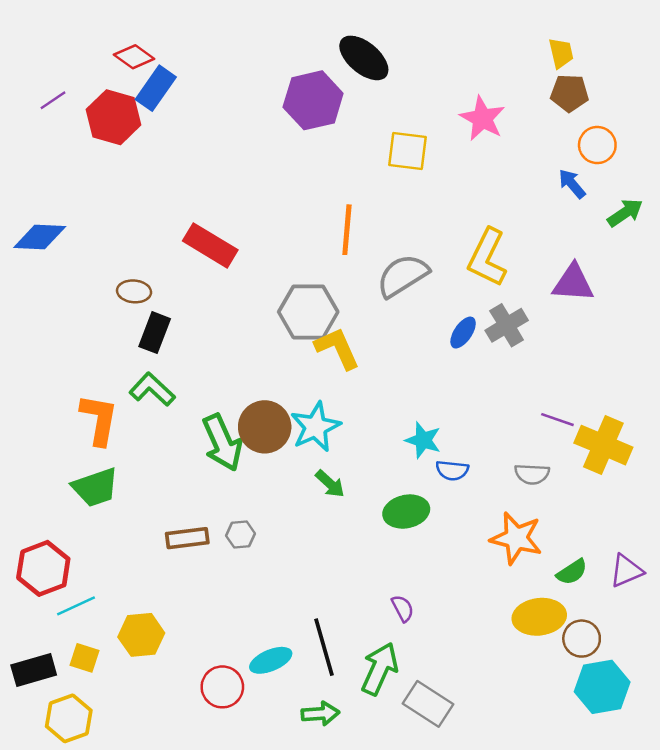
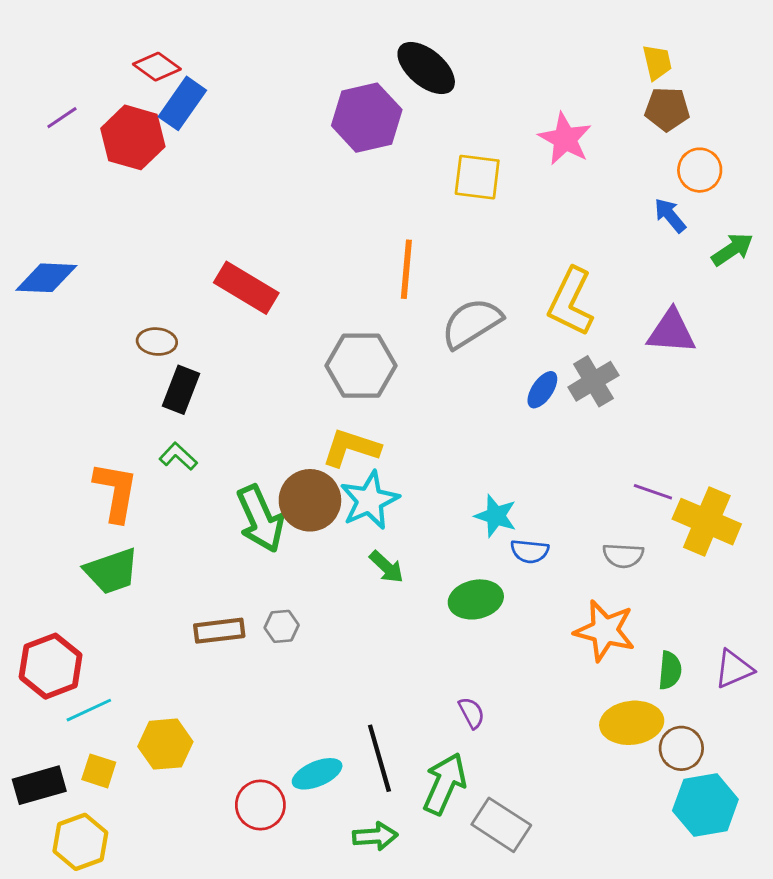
yellow L-shape: (337, 348) -> (351, 448), moved, turned -48
green L-shape: (152, 389) -> (178, 456), size x0.7
green semicircle: (572, 572) -> (670, 670), turned -52

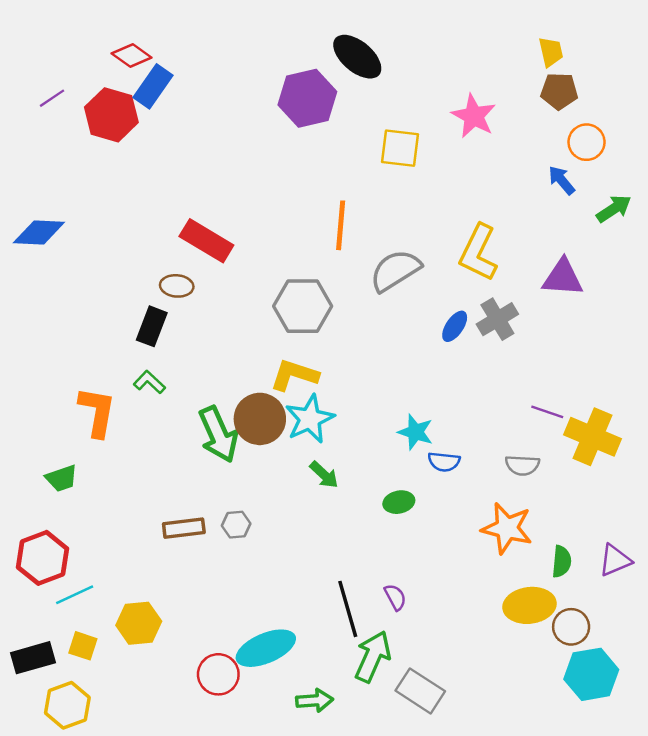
brown ellipse: (157, 342) -> (177, 286), moved
green trapezoid: (112, 571) -> (61, 478), moved, size x0.7
green ellipse: (476, 599) -> (399, 502), size x0.7
black line: (379, 758) -> (348, 609), moved
cyan ellipse: (317, 774) -> (266, 648), size x1.4

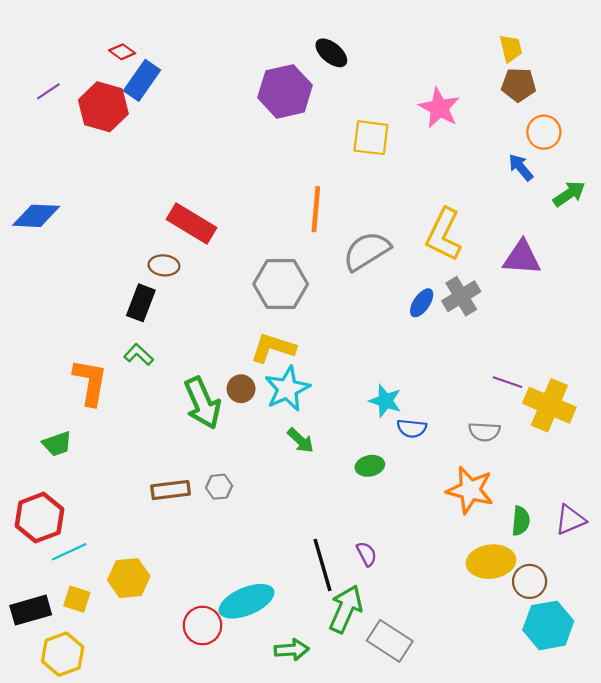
red diamond: (132, 55) -> (122, 52), size x0.7
black ellipse: (357, 57) -> (331, 53), size x0.7
brown circle: (260, 419) -> (241, 389), size x0.6

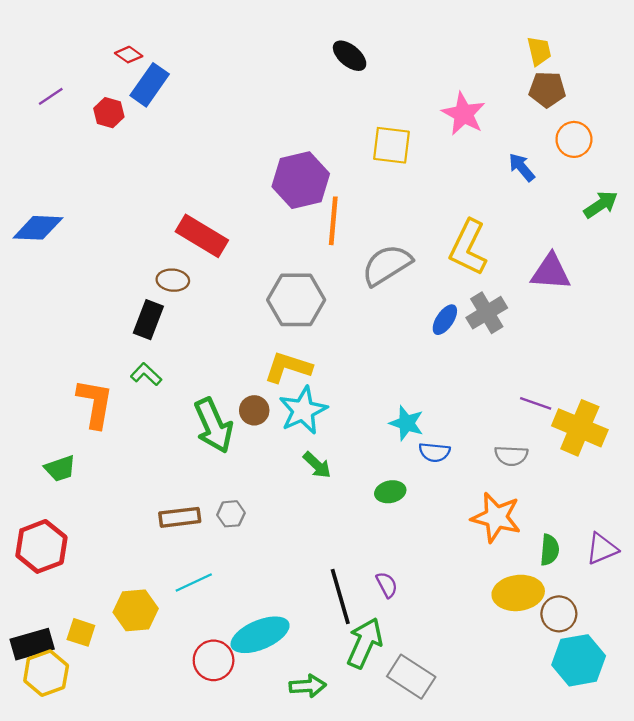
purple hexagon: (285, 91) -> (301, 180), moved
red hexagon: (103, 107) -> (109, 113), size x0.6
blue arrow: (521, 167) -> (522, 167), moved
cyan line: (69, 552) -> (194, 582), moved
yellow hexagon: (63, 654) -> (46, 673), moved

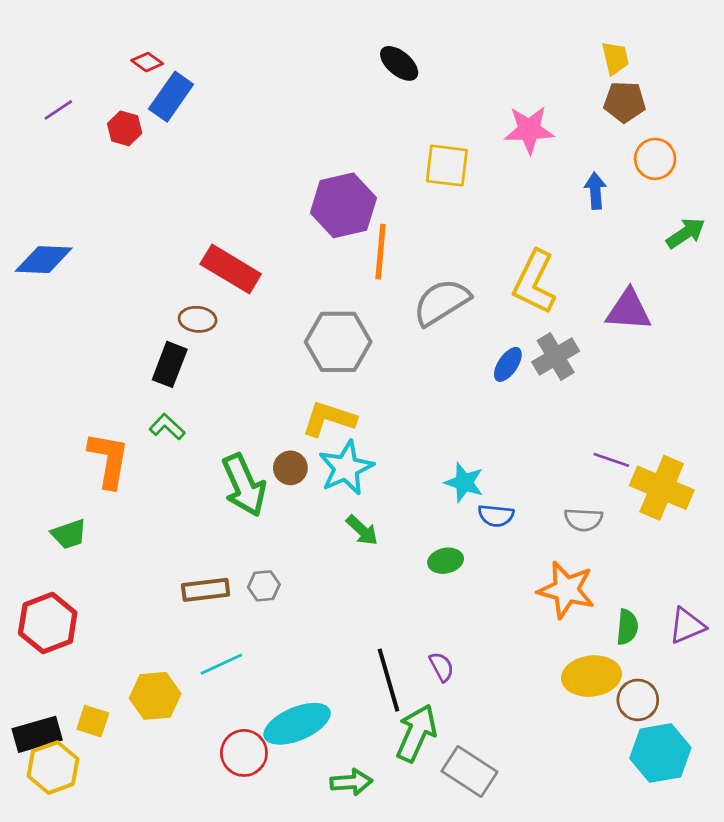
pink star: (464, 114) -> (529, 130), turned -30
blue arrow: (522, 167) -> (595, 191), turned 36

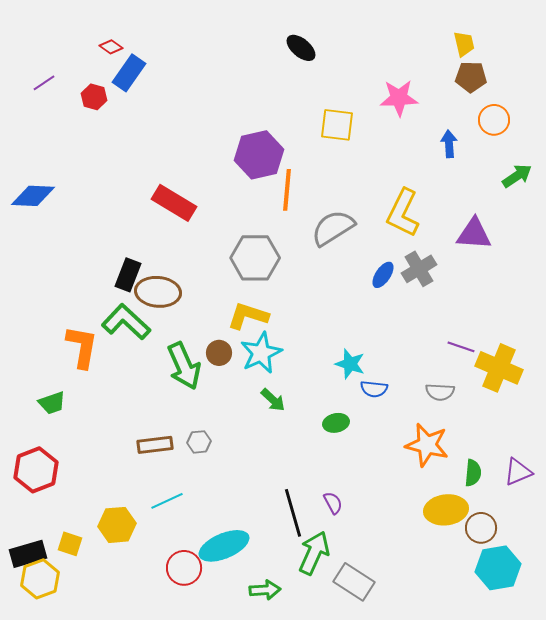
brown ellipse: (198, 319) -> (158, 292), moved, size x1.6
green L-shape: (167, 427) -> (126, 322), size x1.8

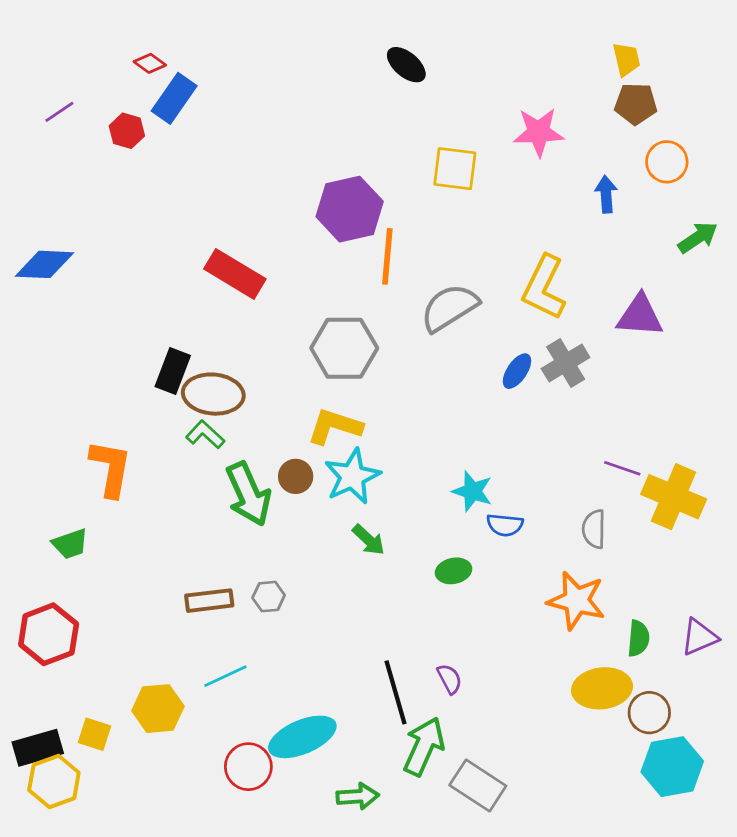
green L-shape: (126, 322) -> (205, 435), moved, size x0.6
gray semicircle: (440, 392) -> (594, 529), turned 88

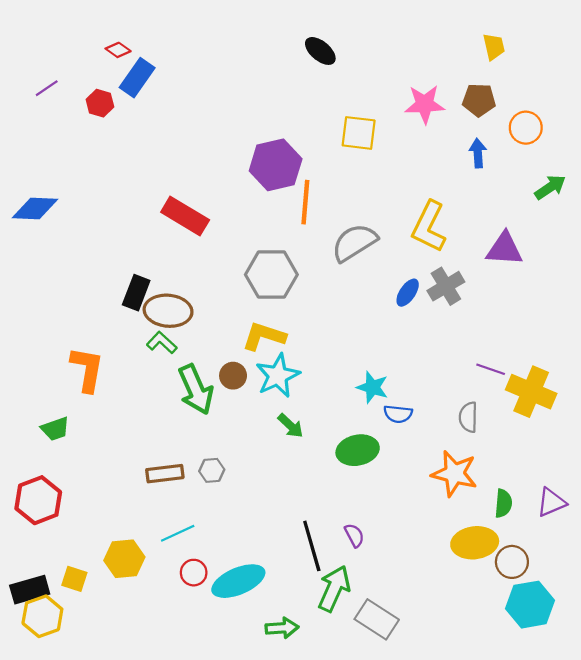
brown pentagon: (636, 104) -> (479, 100), moved
green ellipse: (454, 571) -> (358, 450), size x1.5
red circle: (248, 767) -> (194, 573), moved, size x0.7

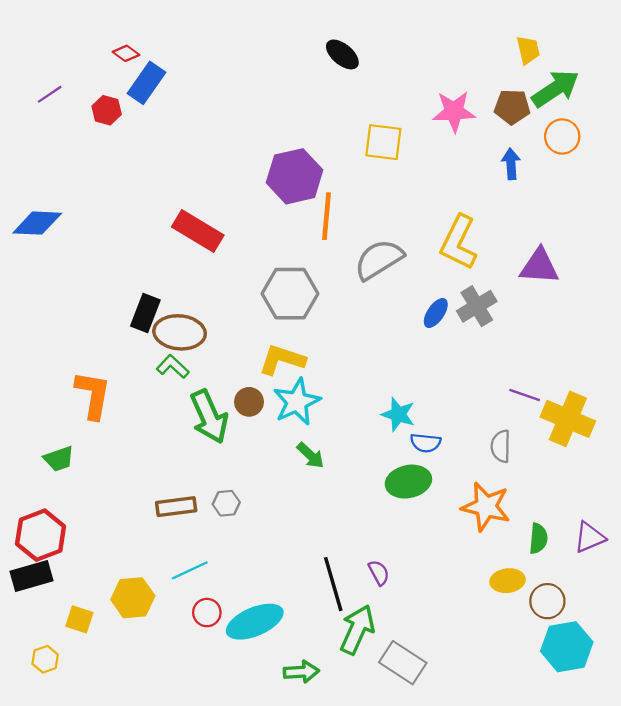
green arrow: (550, 187) -> (555, 89), moved, size x1.4
green ellipse: (358, 450) -> (408, 482), moved
yellow ellipse: (475, 543) -> (508, 581), size x0.7
black rectangle: (30, 590) -> (31, 576), moved
yellow hexagon: (42, 616) -> (45, 659), size x0.6

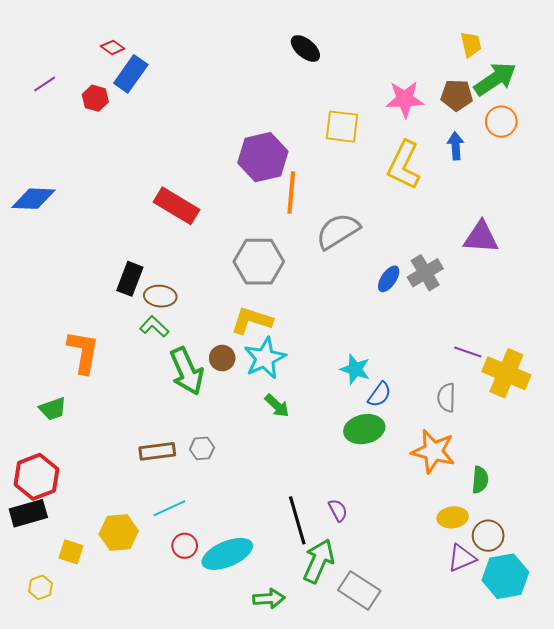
yellow L-shape: (459, 242) -> (404, 165), moved
brown ellipse: (180, 332) -> (160, 296), size x0.7
blue semicircle: (426, 443) -> (380, 395), turned -60
purple triangle: (590, 537) -> (462, 558), moved

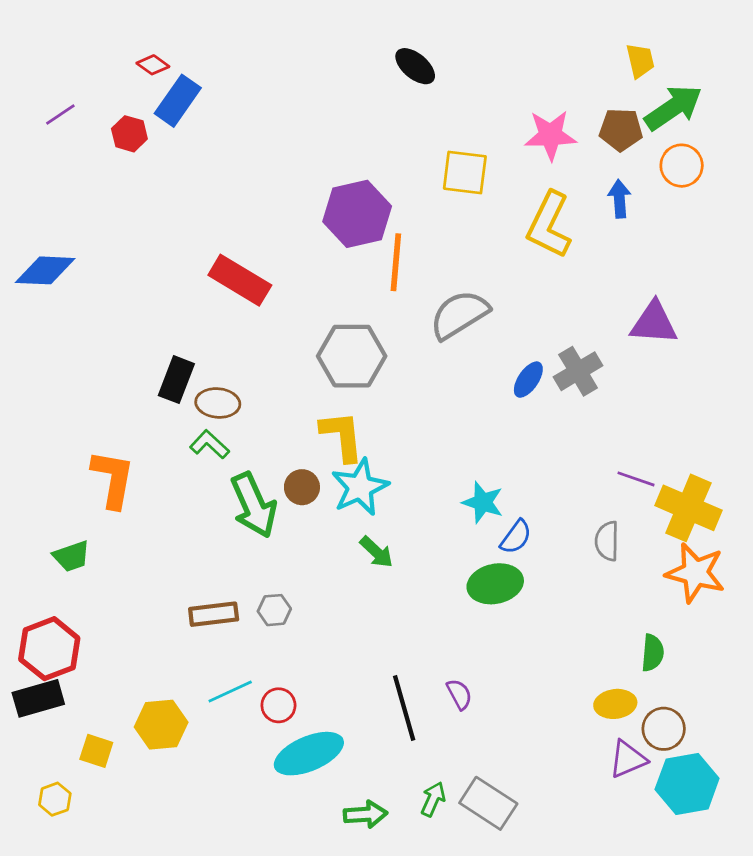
yellow L-shape: (252, 320) -> (342, 436), turned 66
orange star: (433, 451) -> (695, 573), moved
red circle: (185, 546) -> (278, 705), moved
green arrow: (319, 561) -> (433, 799), moved, size x0.6

